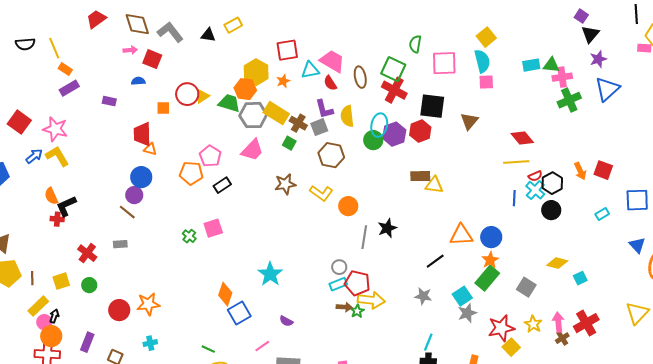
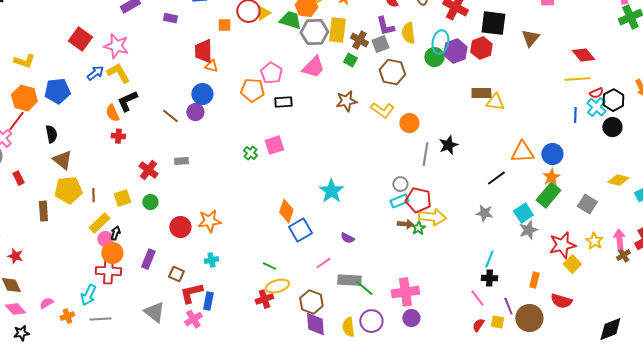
yellow rectangle: (276, 113) -> (337, 30), turned 65
black rectangle: (222, 185) -> (283, 102), turned 30
black L-shape: (66, 206) -> (127, 101), moved
brown line: (127, 212) -> (170, 116), moved

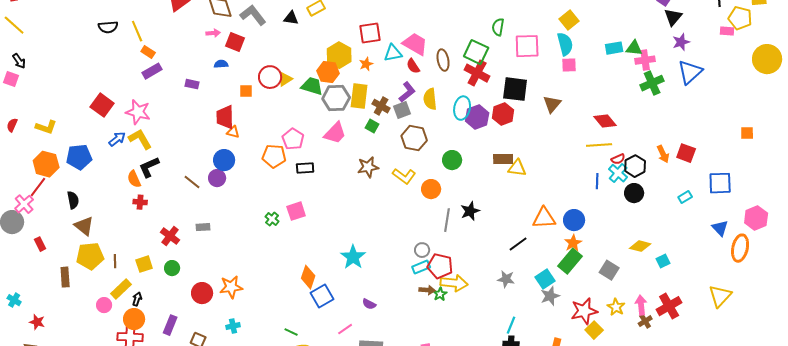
purple L-shape: (385, 26) -> (407, 92), turned -115
green circle: (434, 57) -> (452, 160), moved
pink circle: (105, 239) -> (104, 305), moved

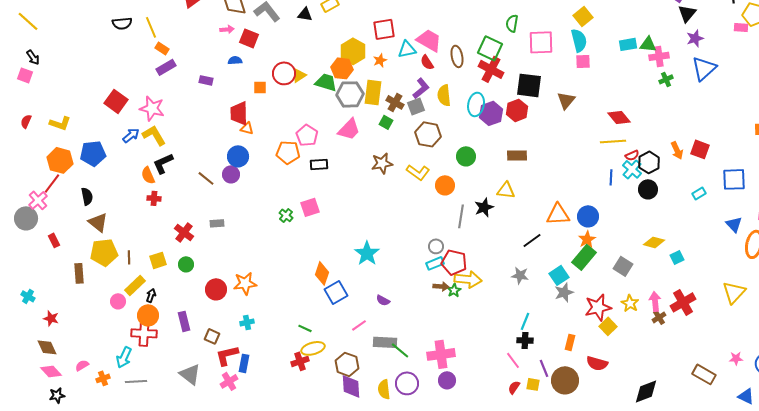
green cross: (652, 83) -> (666, 79), size x0.6
yellow triangle: (517, 168) -> (506, 190), moved
purple rectangle: (170, 325) -> (184, 321), turned -36

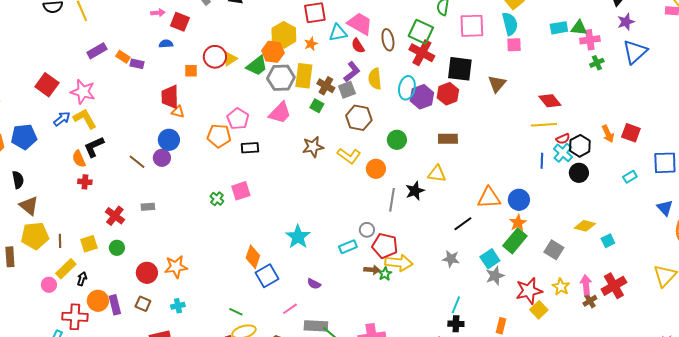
orange rectangle: (162, 48) -> (123, 57), moved
green trapezoid: (326, 82) -> (257, 66), turned 125
cyan rectangle: (435, 263) -> (348, 247), moved
orange circle: (148, 315) -> (98, 301), moved
brown square: (212, 336) -> (143, 304), moved

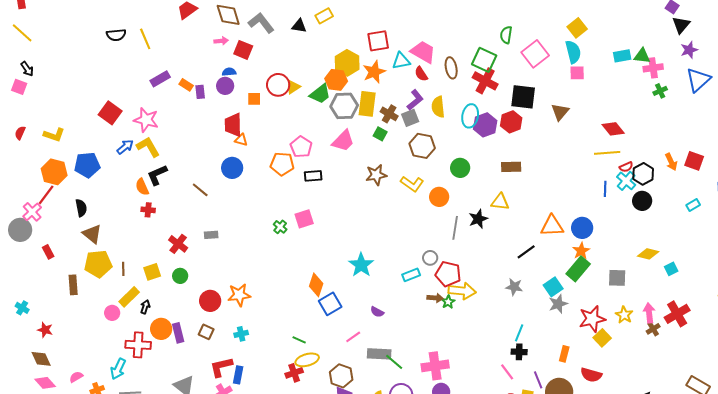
pink square: (472, 26) -> (535, 54), turned -36
orange star: (311, 44) -> (374, 72), size x1.6
purple rectangle: (137, 64) -> (200, 92), turned 72
purple circle: (162, 158) -> (225, 86), moved
gray square: (554, 250) -> (617, 278), turned -30

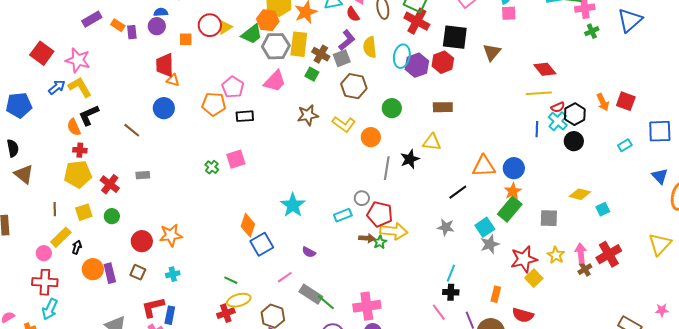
yellow pentagon: (98, 264) -> (78, 174), moved
red cross: (138, 345) -> (45, 282), moved
gray rectangle: (379, 354) -> (311, 294), turned 30

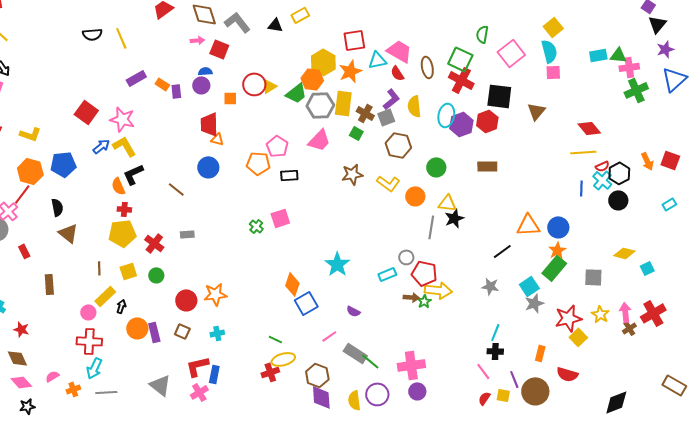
green cross: (592, 31) -> (636, 90), size x1.6
yellow triangle: (432, 142) -> (447, 203), moved

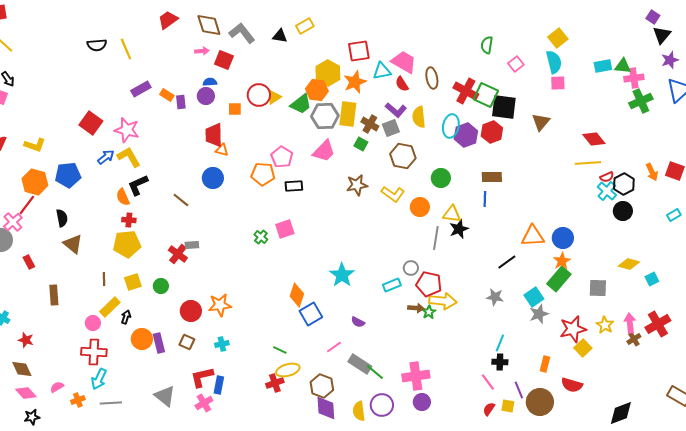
pink square: (511, 53) -> (516, 64), size x0.6
green square: (460, 59) -> (486, 95), moved
purple L-shape: (391, 99) -> (396, 110), turned 80
blue line: (581, 188) -> (485, 199), moved
red cross: (154, 243) -> (178, 254), moved

